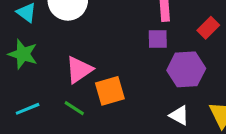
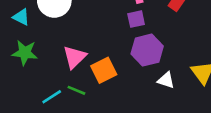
purple hexagon: (186, 69) -> (147, 50), moved
cyan line: (28, 109) -> (52, 97), moved

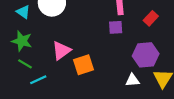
purple hexagon: (147, 50) -> (146, 55), moved
white triangle: (166, 80) -> (132, 80), turned -32
green line: (76, 90) -> (25, 64), moved

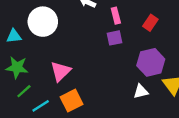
cyan triangle: (23, 12) -> (14, 36), turned -32
green line: (25, 64) -> (24, 91), turned -64
orange square: (83, 65) -> (72, 101), moved

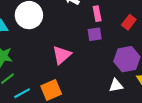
pink triangle: (61, 71) -> (62, 55), moved

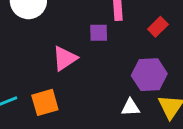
purple square: (95, 34) -> (99, 33), moved

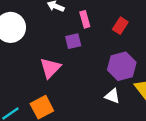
white triangle: (131, 107) -> (112, 96), turned 35

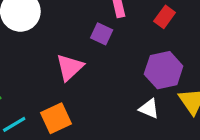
purple square: (73, 41) -> (102, 34), turned 35

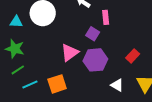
red rectangle: (165, 17) -> (133, 56), moved
purple hexagon: (164, 70) -> (95, 60), moved

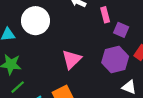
purple square: (93, 34) -> (121, 30), moved
purple hexagon: (95, 60) -> (115, 60), moved

